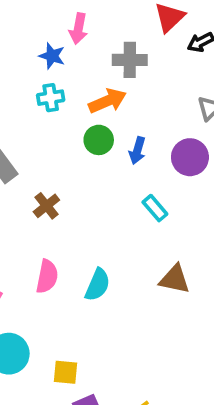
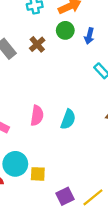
brown cross: (46, 206) -> (37, 44), moved
yellow square: (66, 372) -> (38, 174), moved

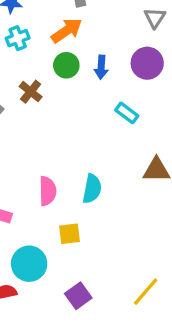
yellow square: (38, 174) -> (69, 234), moved
purple square: (65, 196) -> (78, 296), moved

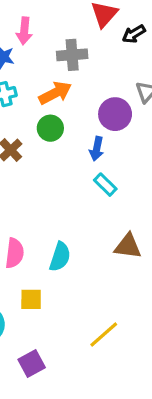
purple circle: (147, 63) -> (115, 114), moved
blue arrow: (101, 67) -> (97, 149), moved
yellow line: (146, 292) -> (104, 335), moved

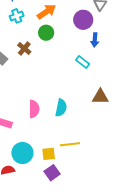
blue arrow: (97, 149) -> (95, 40), moved
yellow square: (31, 299) -> (49, 154), moved
yellow line: (104, 335) -> (70, 144), moved, turned 42

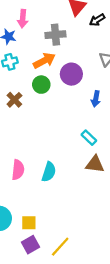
purple circle: (83, 20) -> (71, 74), moved
cyan rectangle: (83, 62) -> (89, 138), moved
yellow line: (70, 144) -> (60, 247), moved, turned -48

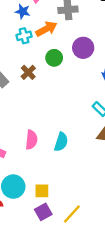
orange arrow: (44, 61) -> (46, 29), moved

